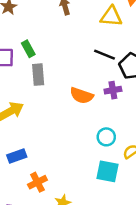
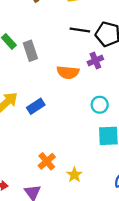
gray rectangle: (38, 75) -> (30, 51), moved
blue rectangle: (17, 156) -> (36, 106), moved

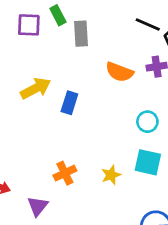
blue rectangle: (36, 106) -> (69, 103), turned -54
yellow star: (74, 175) -> (111, 175), moved

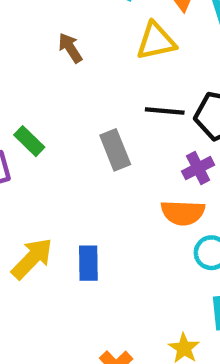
gray rectangle: (81, 34) -> (115, 150), moved
orange semicircle: (120, 72) -> (183, 213), moved

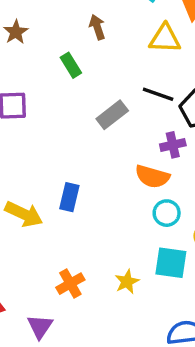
green rectangle: (29, 141) -> (71, 65), moved
gray rectangle: (115, 150) -> (112, 115), turned 60
yellow arrow: (32, 259) -> (24, 214), moved, turned 57

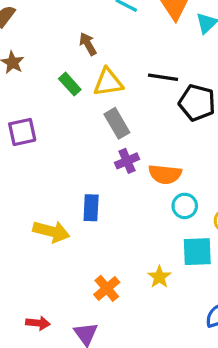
yellow triangle: (165, 39) -> (108, 82), moved
black line: (158, 94) -> (163, 77), moved
gray rectangle: (112, 115) -> (117, 123), turned -72
purple cross: (173, 145) -> (127, 161), moved

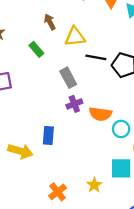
black line: (163, 77) -> (96, 57), moved
yellow triangle: (108, 82) -> (75, 37), moved
cyan circle: (185, 206) -> (121, 129), moved

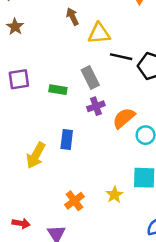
green rectangle: (36, 49) -> (58, 90), moved, turned -42
orange semicircle: (100, 114) -> (124, 118), turned 130
yellow arrow: (20, 151) -> (36, 155), turned 100

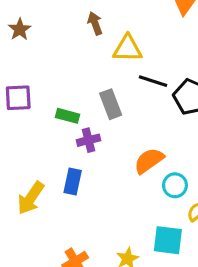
purple cross: (96, 106) -> (89, 140), moved

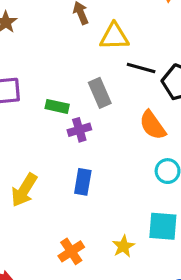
orange semicircle: (149, 161) -> (153, 125), moved, turned -88
blue rectangle: (73, 181) -> (83, 182), moved

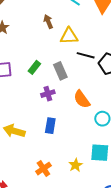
green rectangle: (57, 106) -> (34, 67), moved, turned -64
orange semicircle: (153, 125) -> (82, 99), moved
yellow arrow: (24, 190) -> (14, 131), turned 75

